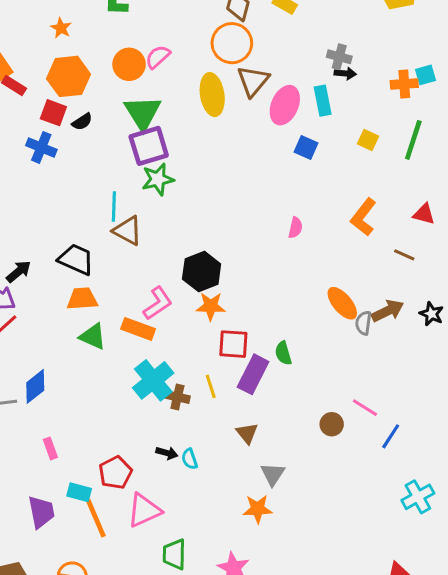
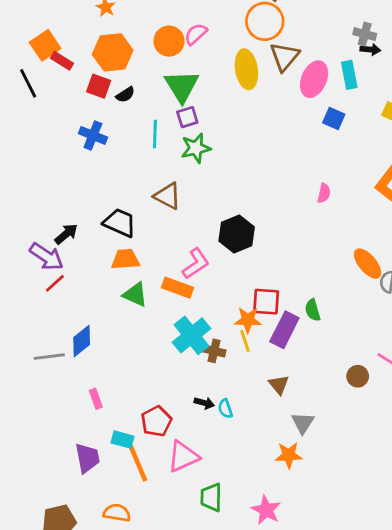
purple square: (149, 146) -> (187, 117), size x0.6
blue cross: (41, 147) -> (93, 135), moved
cyan line: (114, 206) -> (155, 134), moved
orange star: (211, 306) -> (248, 320), moved

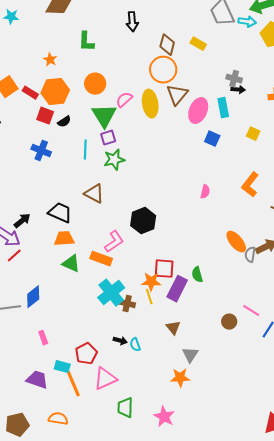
pink semicircle: (196, 34) -> (124, 100), moved
red rectangle: (62, 61) -> (30, 93), moved
purple trapezoid: (87, 458) -> (37, 380), turned -60

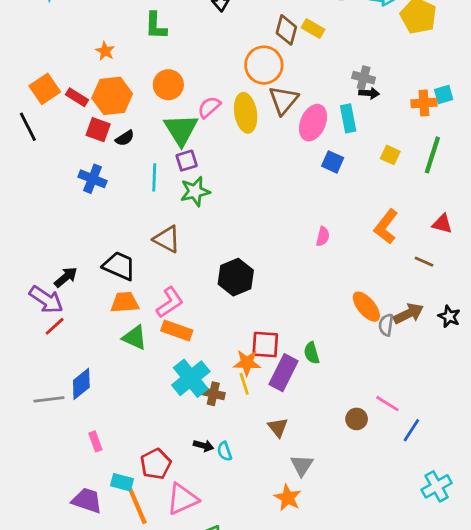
brown diamond: (167, 45) -> (286, 30), moved
pink L-shape: (114, 242) -> (170, 302), moved
orange star: (180, 378) -> (288, 498), turned 30

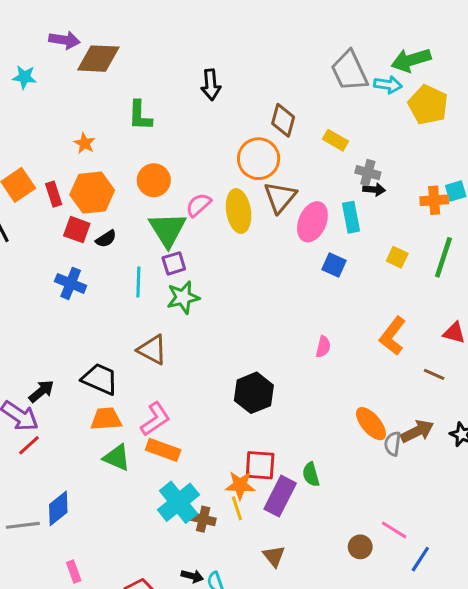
yellow rectangle: (313, 29) -> (336, 140), moved
red rectangle: (77, 97) -> (54, 194), turned 40
black hexagon: (236, 277) -> (254, 393), moved

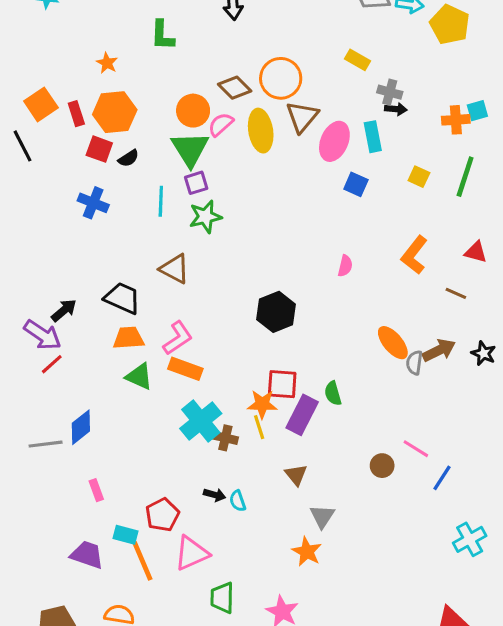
brown diamond: (283, 120) -> (235, 88), moved, turned -60
orange circle: (154, 180) -> (193, 111), moved

